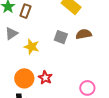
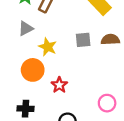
gray square: (61, 37) -> (83, 40), turned -32
orange circle: (24, 78) -> (33, 70), moved

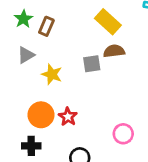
brown semicircle: (110, 40) -> (114, 51), moved
orange circle: (33, 70) -> (41, 115), moved

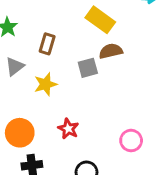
brown rectangle: (46, 26) -> (47, 44), moved
yellow star: (52, 74) -> (46, 84), turned -30
orange circle: (41, 115) -> (20, 133), moved

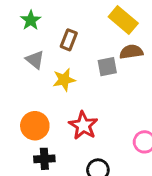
gray triangle: (15, 66) -> (35, 60), turned -48
red star: (68, 129) -> (83, 125), size x1.4

